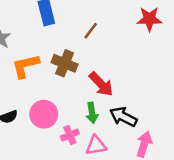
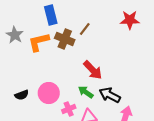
brown cross: (65, 63) -> (65, 39), moved
orange L-shape: (25, 66) -> (39, 42), moved
green arrow: (92, 113) -> (86, 92), turned 133

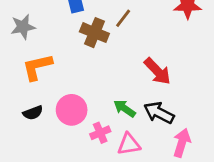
gray star: (15, 35) -> (23, 27), turned 30
orange L-shape: (39, 42) -> (37, 67), moved
red arrow: (93, 70) -> (157, 71), moved

